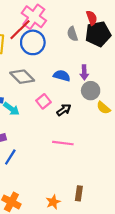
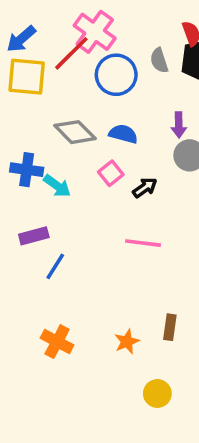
blue circle: (33, 42) -> (116, 75), moved
blue semicircle: (62, 76) -> (123, 134), moved

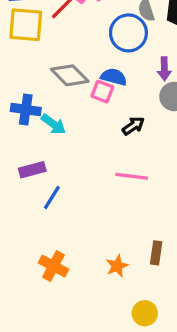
blue circle: (116, 75) -> (128, 33), moved
pink square: (111, 173) -> (102, 92), moved, turned -30

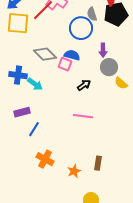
orange cross: (53, 266) -> (45, 159), moved

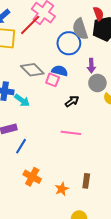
gray semicircle: (92, 14) -> (80, 29), size x1.5

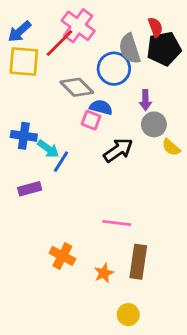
gray diamond: (32, 70) -> (77, 87), moved
black arrow: (72, 101) -> (118, 150), size x1.5
pink line: (71, 133) -> (117, 223), moved
blue line: (21, 146) -> (61, 162), moved
brown rectangle: (86, 181) -> (138, 262), size x1.6

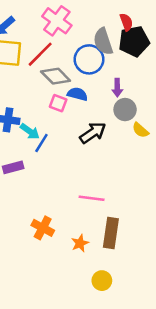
red line: (60, 43) -> (40, 54), moved
pink square: (91, 120) -> (58, 103), moved

